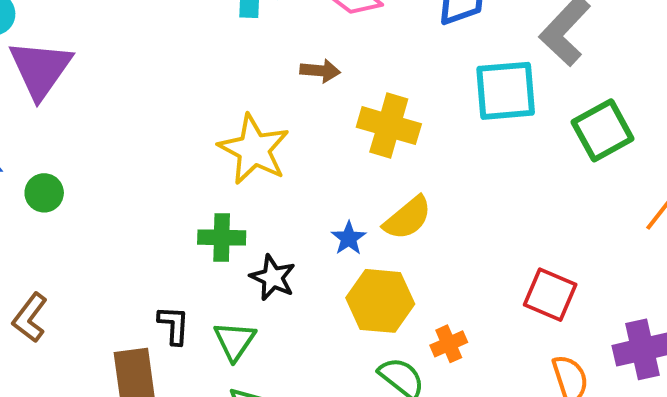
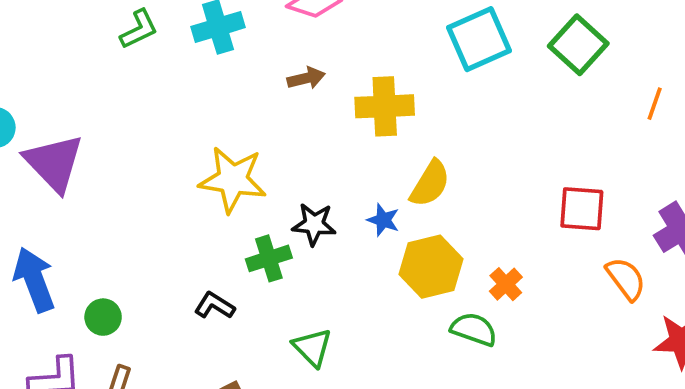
yellow star: (254, 149) -> (233, 180), moved
green circle: (44, 193) -> (103, 317), moved
black star: (273, 278) -> (314, 224), moved
black L-shape: (174, 325) -> (215, 306), moved, turned -42

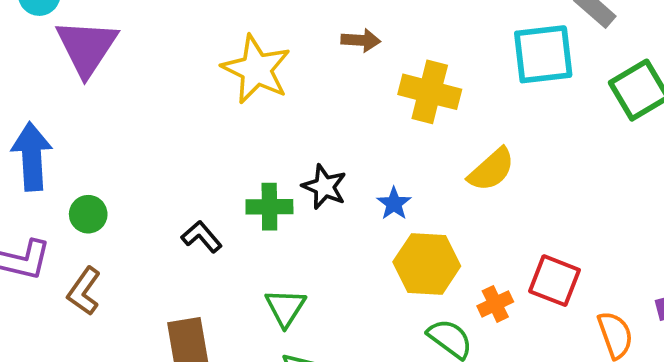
yellow star: (233, 180) -> (256, 69), moved
yellow semicircle: (430, 184) -> (491, 170), moved
red square: (582, 209) -> (554, 281), moved

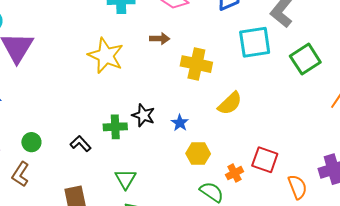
green circle: (88, 214) -> (31, 142), moved
yellow hexagon: (427, 264) -> (198, 154), size x0.7

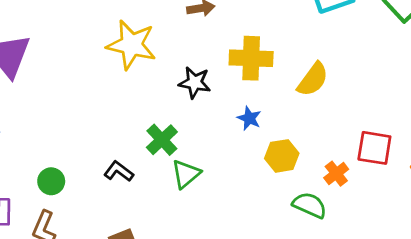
yellow cross: (196, 64) -> (251, 58), moved
black star: (143, 115) -> (195, 83), moved
green cross: (115, 127) -> (162, 140), turned -30
green triangle: (125, 179) -> (186, 174), moved, turned 30

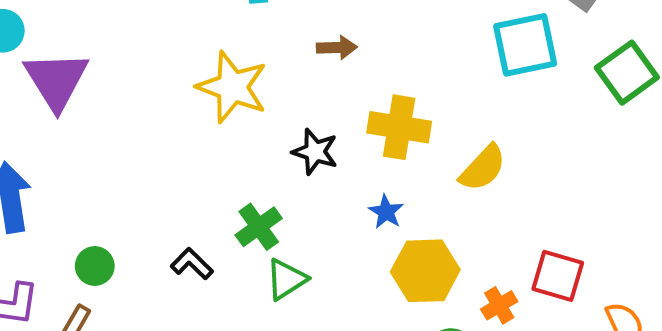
yellow hexagon: (282, 156) -> (425, 271), size x1.4

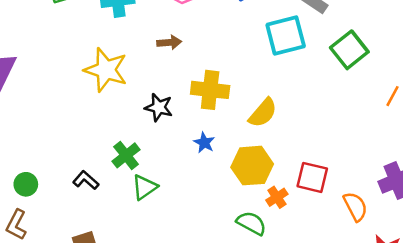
yellow hexagon: (425, 271) -> (252, 166), moved

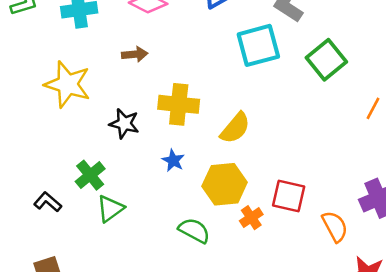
green semicircle: (251, 223) -> (194, 230), moved

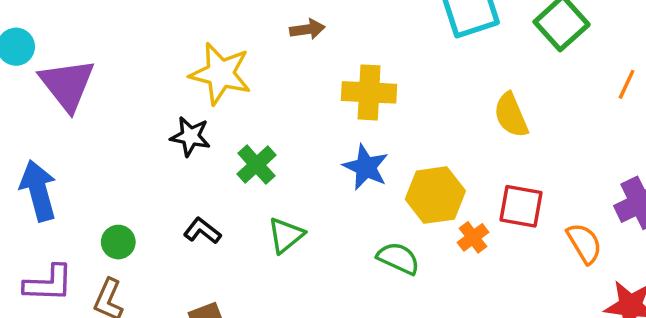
black star: (124, 124) -> (190, 136), moved
yellow semicircle: (235, 128) -> (511, 115), moved, turned 120
blue star: (173, 160) -> (366, 167), size x1.5
green cross: (90, 175) -> (256, 165), moved

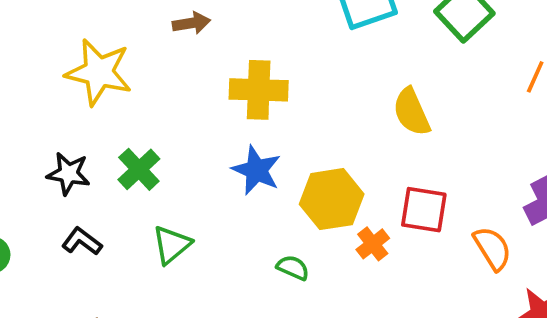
black star: (190, 136) -> (68, 174), moved
green semicircle: (398, 258) -> (293, 268), size x0.7

